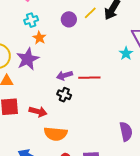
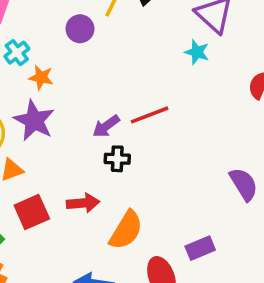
orange semicircle: (56, 134) -> (126, 230), turned -45

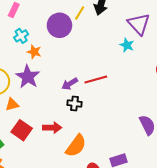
purple circle: (80, 29) -> (59, 25), size x1.5
red square: (32, 212) -> (22, 130), turned -36

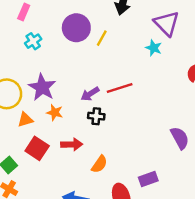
yellow line: (80, 13) -> (102, 38), moved
orange star: (34, 52) -> (55, 112), moved
orange semicircle: (76, 146) -> (99, 164), size x0.7

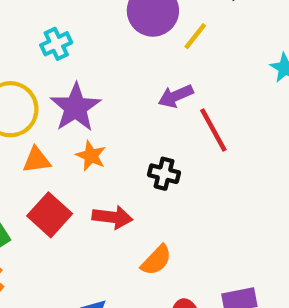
cyan cross: (33, 41) -> (56, 44), moved
red line: (120, 88) -> (213, 130), turned 70
purple arrow: (90, 94) -> (176, 96), moved

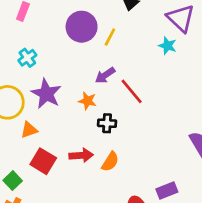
orange star: (91, 156) -> (88, 101), moved
orange semicircle: (156, 260) -> (110, 162), moved

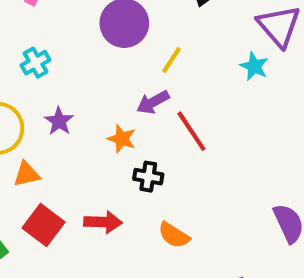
yellow line: (110, 37) -> (171, 60), moved
purple star: (46, 94) -> (59, 121), size x0.6
orange semicircle: (110, 162) -> (174, 235), moved, turned 84

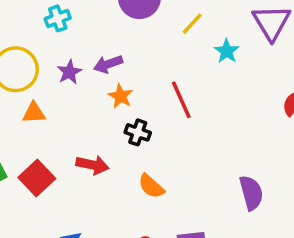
yellow line: (171, 60) -> (192, 24), moved
cyan star: (254, 66) -> (227, 51), moved
purple arrow: (153, 102) -> (108, 64), moved
red square: (43, 225) -> (37, 178), moved

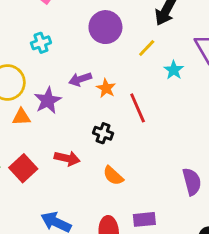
purple star: (69, 72) -> (48, 100), moved, size x1.4
orange star: (120, 96) -> (106, 88), moved

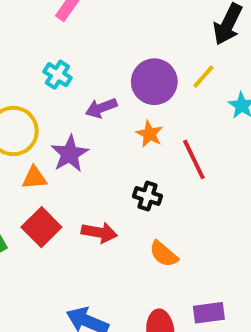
purple circle: (105, 27) -> (154, 82), moved
cyan cross: (41, 43) -> (57, 75), turned -36
purple arrow: (80, 79) -> (101, 108), moved
red square: (23, 168) -> (41, 227), moved

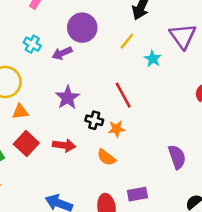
purple circle: (154, 82) -> (82, 28), moved
purple arrow: (101, 108) -> (62, 53), moved
orange star: (149, 134) -> (117, 129), moved, turned -30
purple star: (70, 154) -> (68, 98), moved

